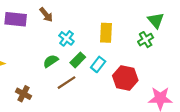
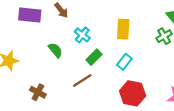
green semicircle: (51, 61) -> (55, 50), moved, turned 84
cyan rectangle: (98, 64) -> (124, 62), moved
red hexagon: (125, 78) -> (133, 93), moved

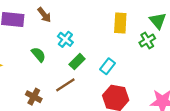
yellow rectangle: (123, 29) -> (120, 23), moved
brown cross: (38, 92) -> (34, 97), moved

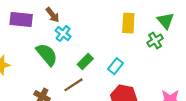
cyan cross: (65, 39) -> (63, 34), moved
green semicircle: (38, 55) -> (47, 54), size x1.5

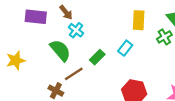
cyan rectangle: (115, 66) -> (125, 48), moved
brown line: (74, 85) -> (74, 74), moved

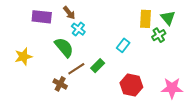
yellow rectangle: (139, 20) -> (146, 19), moved
green rectangle: (97, 57) -> (98, 66), moved

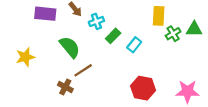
green triangle: (168, 18) -> (194, 29), moved, turned -49
cyan cross: (78, 29) -> (96, 21), moved, turned 32
green rectangle: (98, 66) -> (113, 36), moved

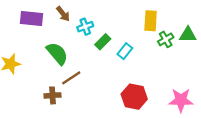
brown cross: (65, 87) -> (53, 95), turned -32

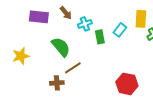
green rectangle: (103, 42) -> (100, 37), turned -56
cyan rectangle: (125, 51) -> (120, 30), moved

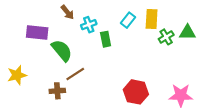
purple rectangle: (39, 17) -> (37, 32), moved
cyan rectangle: (120, 30) -> (128, 20), moved
yellow star: (21, 56) -> (17, 75), moved

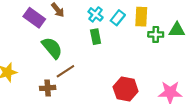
cyan cross: (89, 25) -> (96, 14), moved, turned -32
purple rectangle: (37, 32) -> (34, 18), moved, turned 30
green cross: (166, 37) -> (156, 34), turned 32

